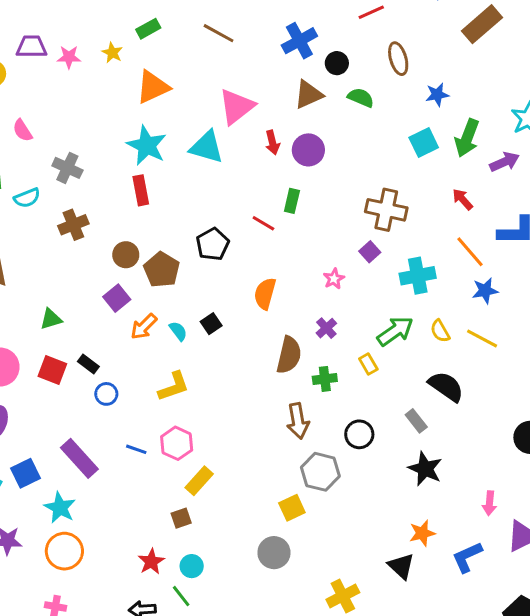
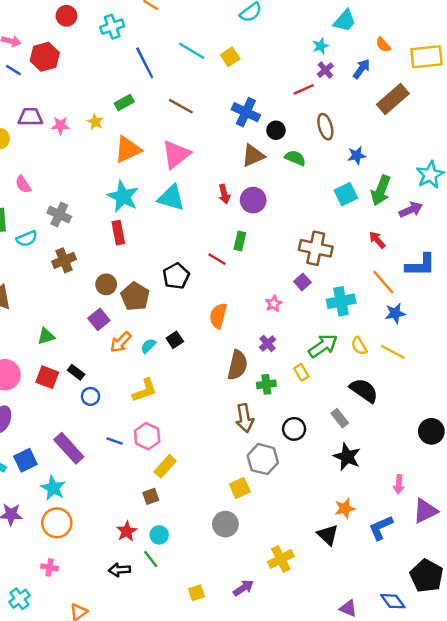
blue cross: (299, 41) -> (246, 112), turned -36
pink triangle: (237, 107) -> (176, 154), moved
cyan semicircle: (178, 331) -> (148, 346), turned -98

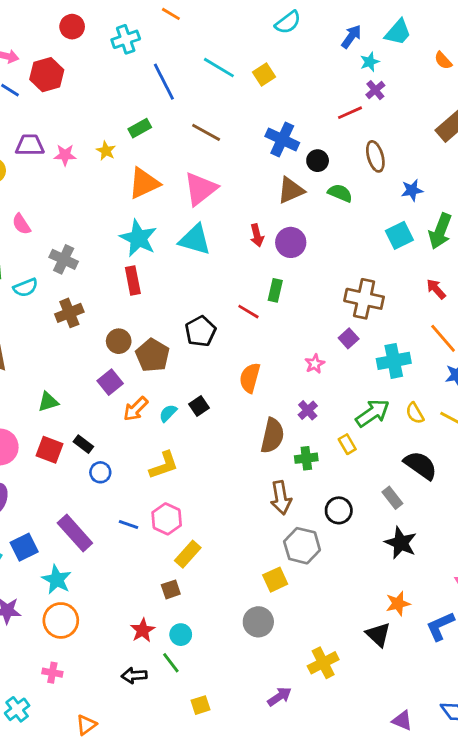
blue arrow: (362, 69) -> (351, 36), moved
yellow square: (196, 593) -> (200, 705), moved

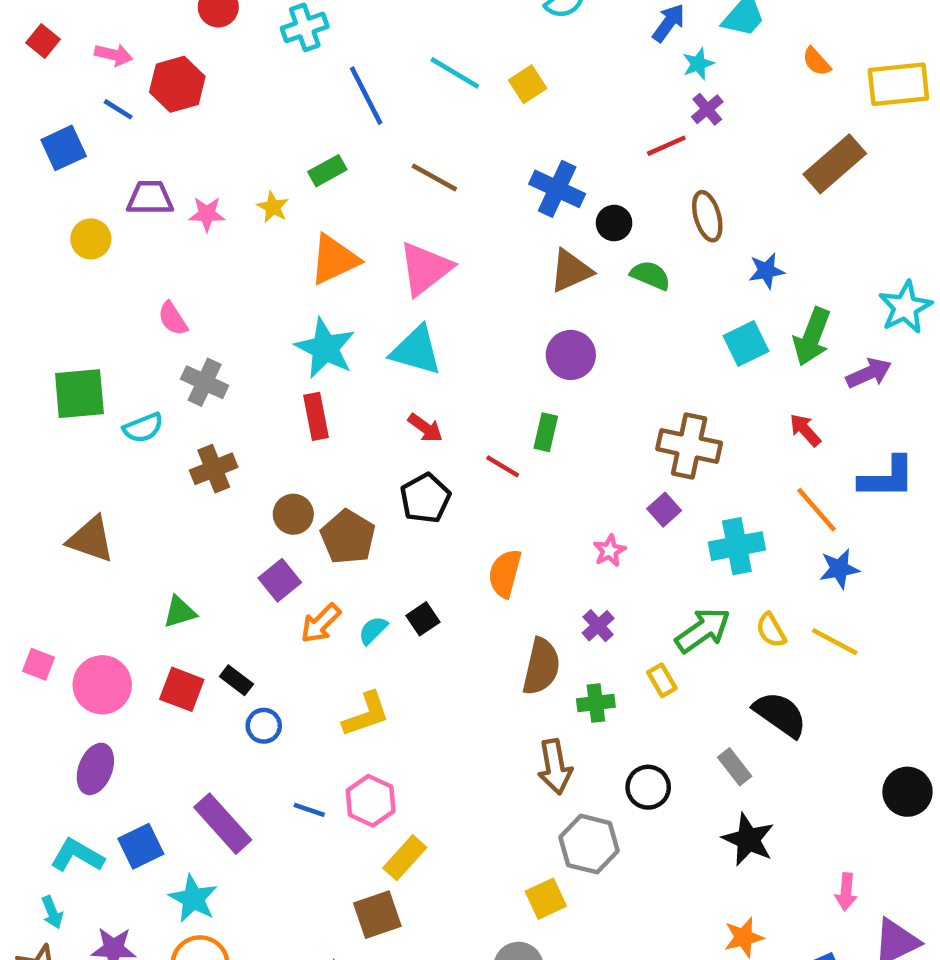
pink semicircle: (21, 224) -> (173, 319), moved
red arrow: (257, 235) -> (425, 428), moved, turned -40
brown square: (171, 589) -> (377, 915), size x1.5

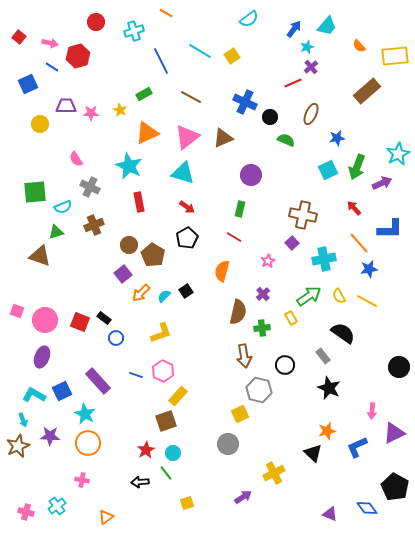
brown ellipse: (707, 216) -> (311, 114), turned 40
brown triangle: (571, 271) -> (223, 138), moved
cyan star: (325, 348) -> (129, 166), moved
red line: (503, 466) -> (234, 237), moved
green triangle: (180, 612) -> (56, 232), moved

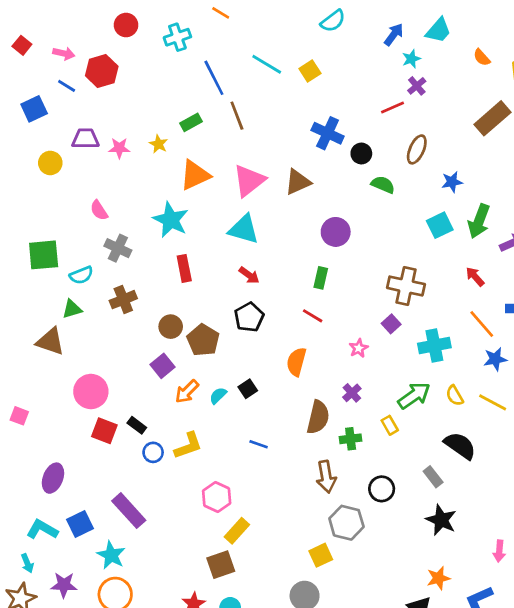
brown line: (191, 97) -> (237, 116), moved, turned 40
pink circle: (45, 320) -> (91, 392), moved
yellow L-shape: (161, 333) -> (188, 446), moved
blue line: (136, 375) -> (259, 444), moved

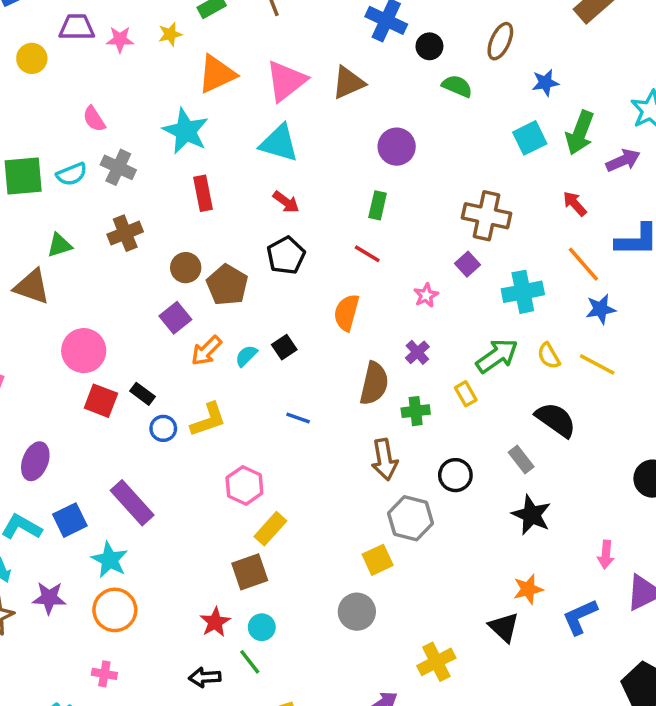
yellow star: (158, 144) -> (170, 34), turned 30
cyan semicircle: (81, 275) -> (72, 174), moved

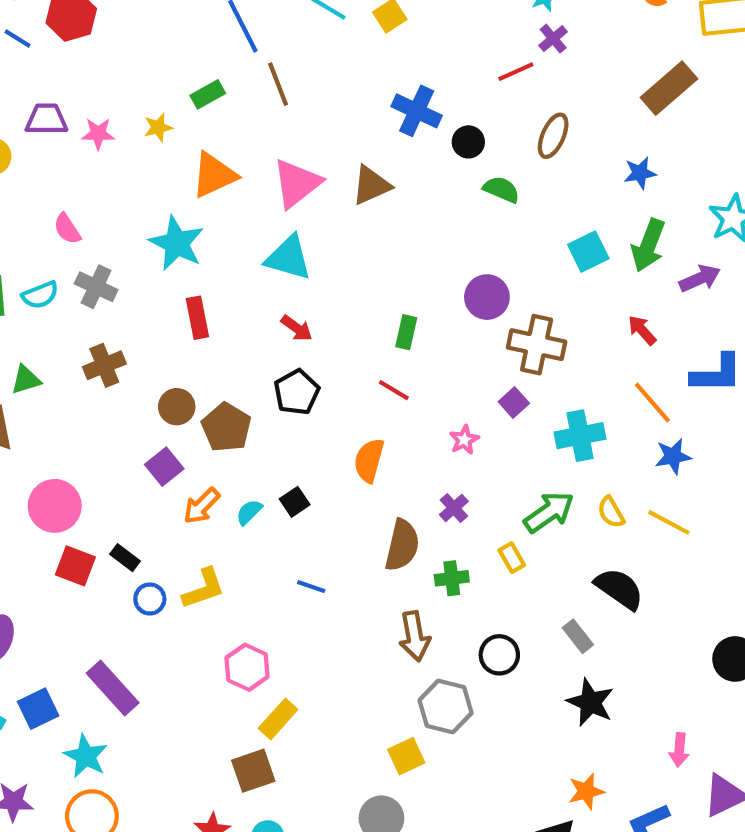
blue star: (545, 83) -> (640, 173), moved
purple circle: (397, 147) -> (487, 297), moved

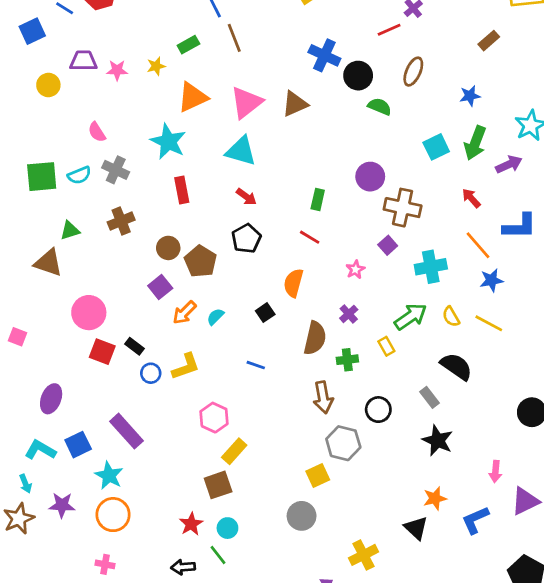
brown rectangle: (669, 88) -> (489, 41), size x0.6
black circle: (468, 142) -> (358, 76), size x1.4
black square: (295, 502) -> (265, 313), moved

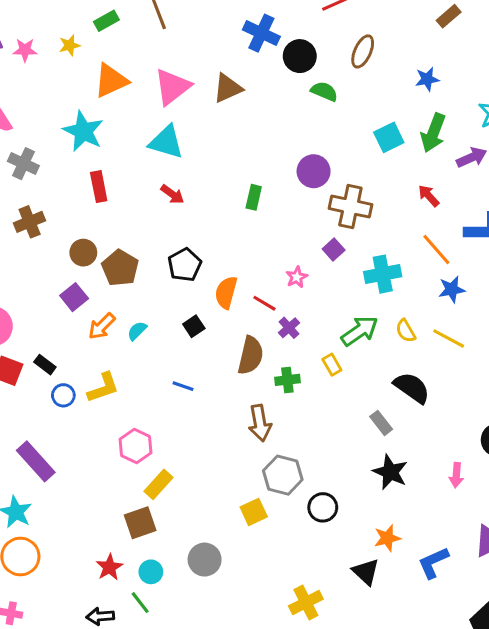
red line: (310, 237) -> (264, 303), moved
black pentagon: (246, 239) -> (185, 265), moved
black circle: (378, 410) -> (323, 507), moved
pink arrow: (495, 471) -> (456, 475), moved
gray circle: (302, 516) -> (205, 560), moved

